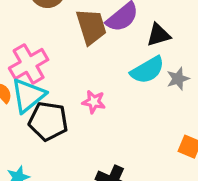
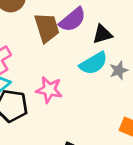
pink star: (94, 102) -> (49, 90), size x1.4

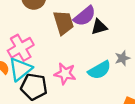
black triangle: (102, 34) -> (99, 27), moved
cyan semicircle: (93, 63) -> (99, 70), moved

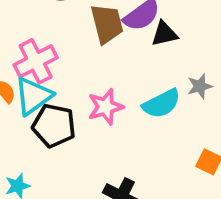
pink star: (65, 74) -> (105, 107), turned -30

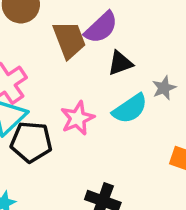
black triangle: (164, 34) -> (120, 63), moved

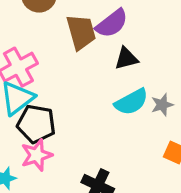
gray star: (164, 88) -> (162, 105), moved
pink star: (77, 118) -> (37, 155), moved

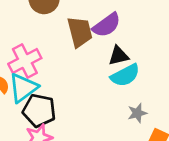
cyan semicircle: (131, 102) -> (125, 75), moved
gray star: (162, 105) -> (137, 113), moved

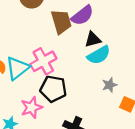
pink cross: (25, 61) -> (43, 61), moved
black pentagon: (39, 111) -> (53, 89), moved

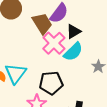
cyan semicircle: (99, 55) -> (73, 52), moved
pink cross: (43, 61) -> (54, 43), moved

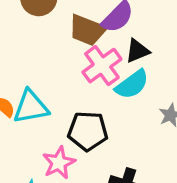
brown trapezoid: (42, 24) -> (87, 30), turned 135
cyan triangle: (16, 73) -> (31, 107), turned 35

